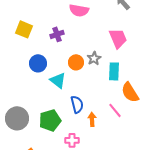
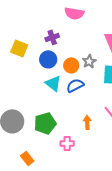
yellow square: (24, 29) -> (19, 48), moved
blue circle: (38, 63) -> (48, 59), moved
blue semicircle: (77, 104) -> (75, 85), moved, turned -102

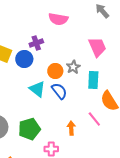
blue circle: (48, 59) -> (24, 59), moved
blue semicircle: (75, 85) -> (59, 91), turned 78

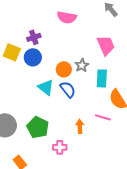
purple cross: (36, 43) -> (34, 37), moved
pink line: (94, 119) -> (103, 117), turned -35
green pentagon: (29, 129) -> (38, 127), turned -30

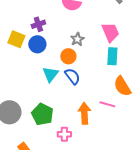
gray star: (82, 65) -> (77, 39), moved
cyan rectangle: (102, 78) -> (112, 56), moved
cyan triangle: (46, 87) -> (50, 74), turned 30
orange arrow: (80, 126) -> (84, 113), size x1.5

